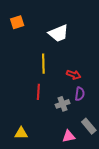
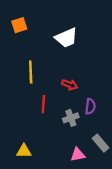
yellow line: (43, 64) -> (31, 72), moved
red arrow: (74, 75) -> (70, 85), moved

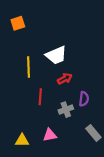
white trapezoid: (66, 38) -> (56, 55), moved
red arrow: (70, 85) -> (65, 79), turned -48
pink triangle: (78, 155) -> (50, 135), moved

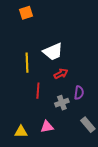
orange square: (18, 23) -> (26, 13), moved

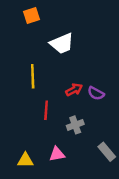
white trapezoid: (53, 52) -> (62, 44), moved
purple semicircle: (79, 93) -> (96, 93), moved, turned 112

